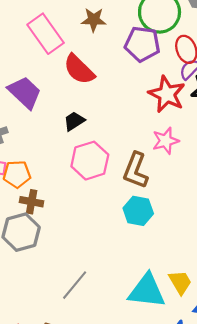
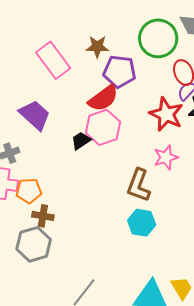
purple pentagon: (142, 44) -> (119, 71), moved
red semicircle: (79, 69) -> (103, 98), moved, turned -80
pink hexagon: (90, 161) -> (103, 127), moved

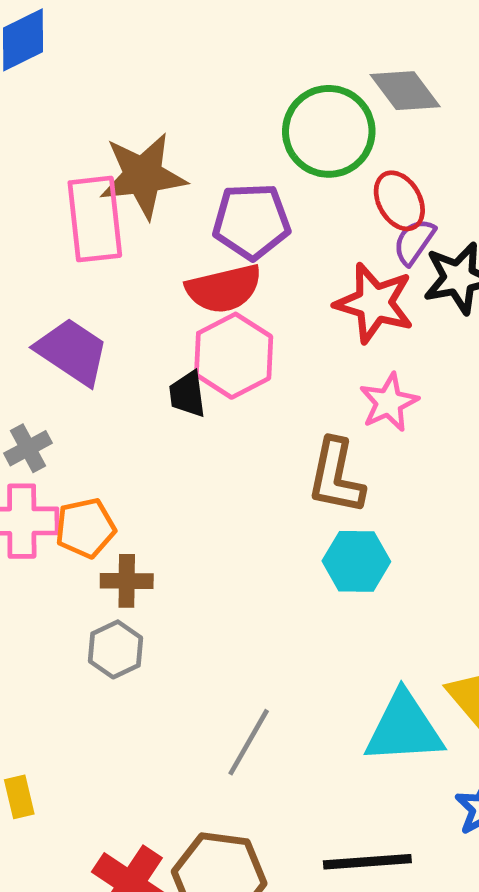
brown star: (97, 47) -> (143, 176), moved, size x1.6
pink rectangle: (53, 60) -> (95, 219), turned 39
red semicircle: (103, 98) -> (224, 289), turned 32
black trapezoid: (81, 141) -> (187, 394), turned -55
gray hexagon: (34, 244) -> (116, 649), size x0.7

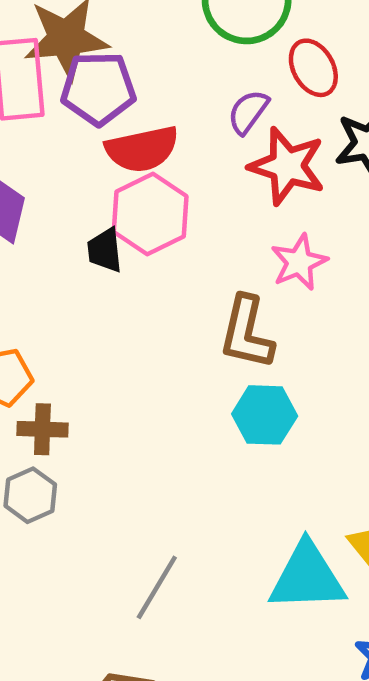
purple pentagon: (251, 221) -> (98, 88), moved
purple semicircle: (414, 242) -> (248, 112), moved

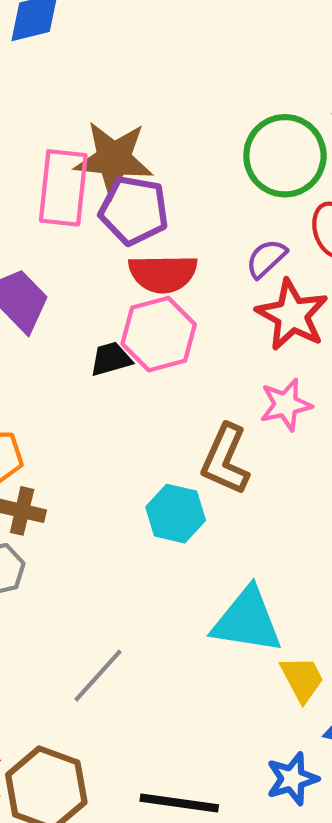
black trapezoid: (105, 250) -> (111, 359), turned 69
cyan hexagon: (265, 415) -> (176, 514), moved
cyan triangle: (307, 577) -> (247, 621), moved

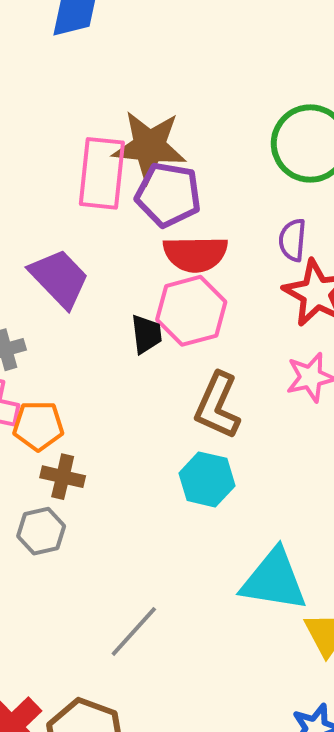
purple semicircle: (266, 259) -> (292, 240), turned -42
black trapezoid: (111, 359) -> (146, 334), turned 99
brown L-shape: (225, 459) -> (217, 406), moved

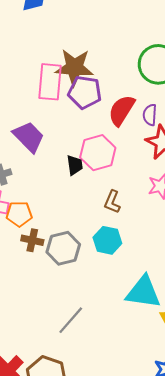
red semicircle: (195, 254) -> (122, 110), moved, turned 124
brown L-shape: (217, 406) -> (112, 202), size x0.7
gray hexagon: (41, 531) -> (63, 248), moved, size x1.4

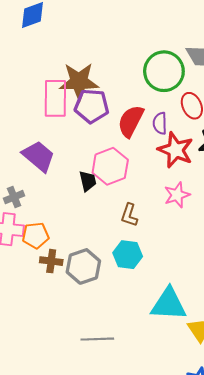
gray line: (71, 320) -> (97, 339), turned 52

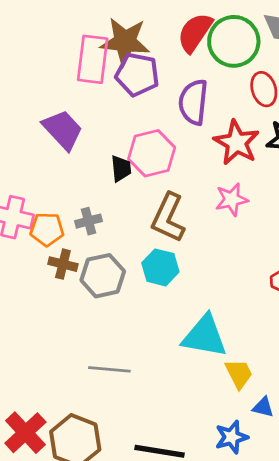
red semicircle: (131, 121) -> (195, 33), moved
purple semicircle: (160, 123) -> (193, 102), moved, size x1.6
gray cross: (14, 197) -> (89, 221), moved
brown L-shape: (129, 215) -> (168, 218), size x1.6

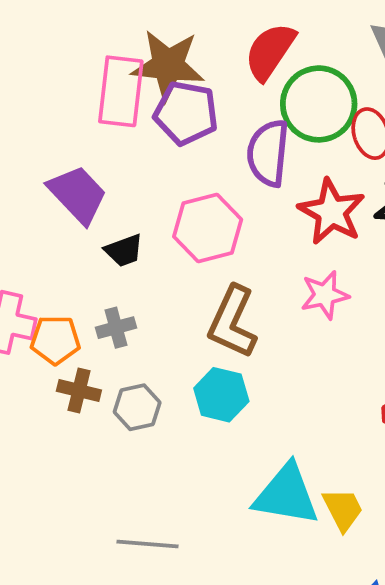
green circle: (234, 41) -> (319, 104), moved
black trapezoid: (121, 169) -> (124, 250), moved, turned 76
gray hexagon: (103, 276) -> (137, 407), size x0.7
yellow trapezoid: (239, 374) -> (343, 509), moved

